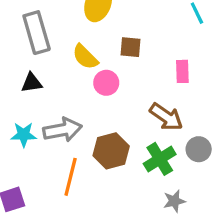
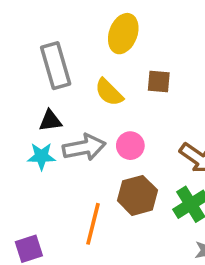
pink circle: (106, 83) -> (130, 146), moved
gray arrow: (62, 130) -> (84, 147), moved
cyan star: (24, 135) -> (41, 156), moved

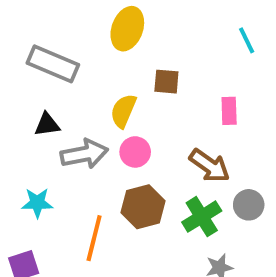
gray rectangle: (56, 66) -> (53, 64), turned -51
yellow semicircle: (109, 92) -> (123, 111), moved, turned 68
cyan star: (41, 156) -> (37, 203), moved

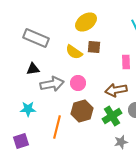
yellow ellipse: (127, 29) -> (86, 22), moved, turned 35
yellow semicircle: (123, 111) -> (74, 52), moved, turned -78
brown arrow: (210, 166) -> (116, 90), turned 135

